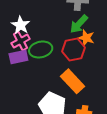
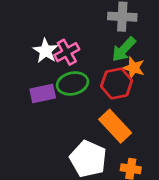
pink cross: (21, 41) -> (67, 52), moved

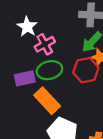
white star: (45, 51) -> (27, 27), moved
orange rectangle: (115, 126) -> (47, 101), moved

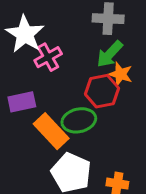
white star: (27, 27) -> (25, 34), size x1.4
green ellipse: (49, 70) -> (79, 120), moved

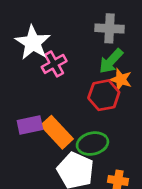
purple rectangle: (22, 102) -> (30, 125), moved
green ellipse: (79, 120) -> (92, 144), moved

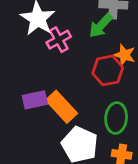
green arrow: (111, 61) -> (101, 26), moved
green ellipse: (92, 144) -> (116, 118), moved, turned -72

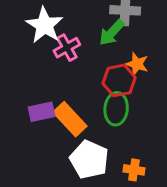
green ellipse: (116, 118) -> (116, 109), moved

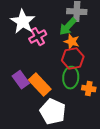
orange star: (137, 64) -> (72, 42), moved
purple rectangle: (42, 112) -> (21, 80), turned 66
orange cross: (134, 170) -> (89, 89), moved

